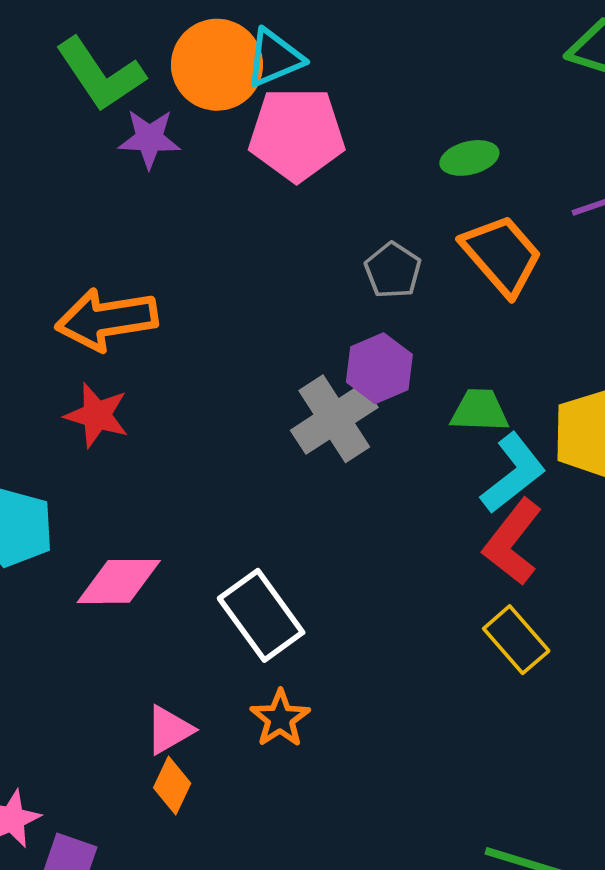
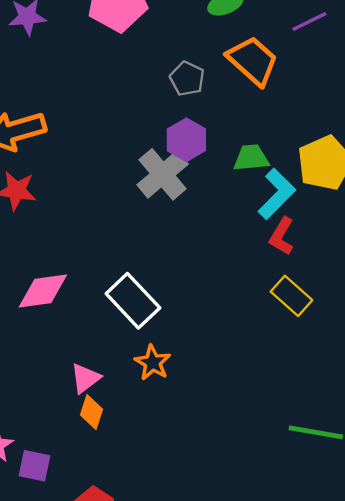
red L-shape: (513, 542) -> (282, 236), size x0.7

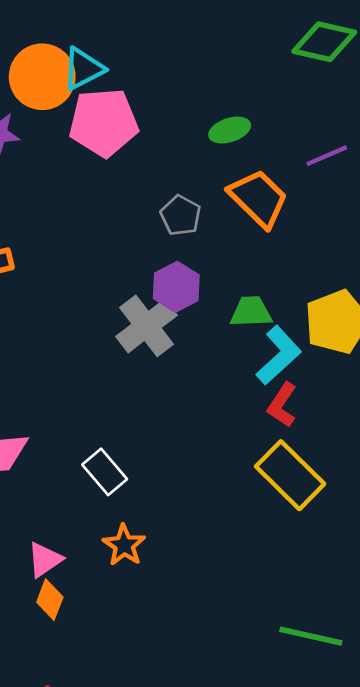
yellow rectangle: (291, 296) -> (290, 475), size x1.4
white rectangle: (133, 301) -> (105, 472), size x0.7

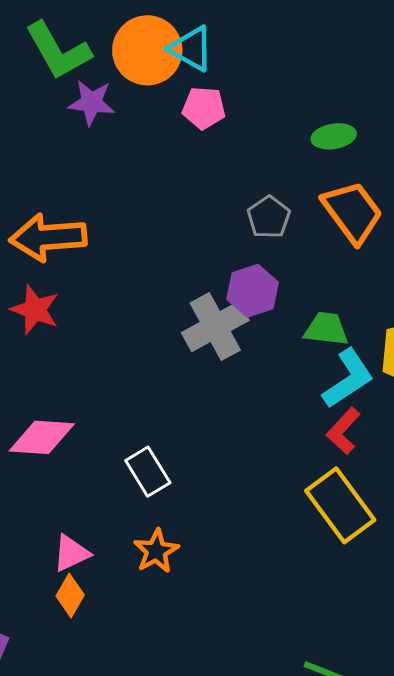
cyan triangle: (83, 69) -> (191, 49), turned 48
pink pentagon: (104, 122) -> (204, 108), size x0.6

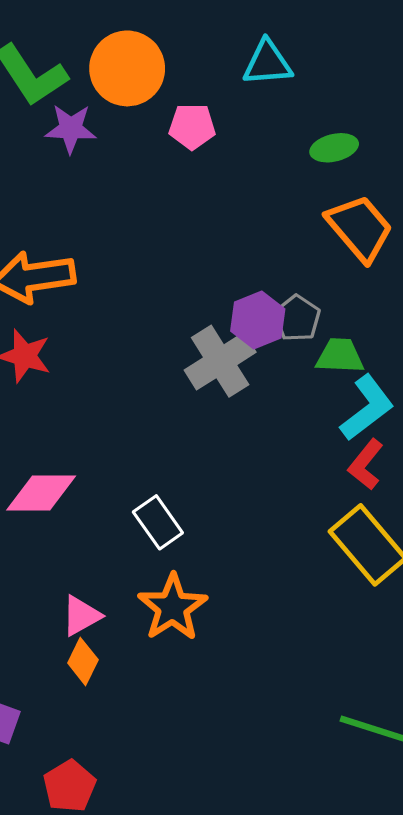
cyan triangle: (191, 49) -> (267, 63), moved, turned -30
gray pentagon: (269, 217) -> (297, 318), moved
orange star: (156, 551) -> (173, 607), size x1.4

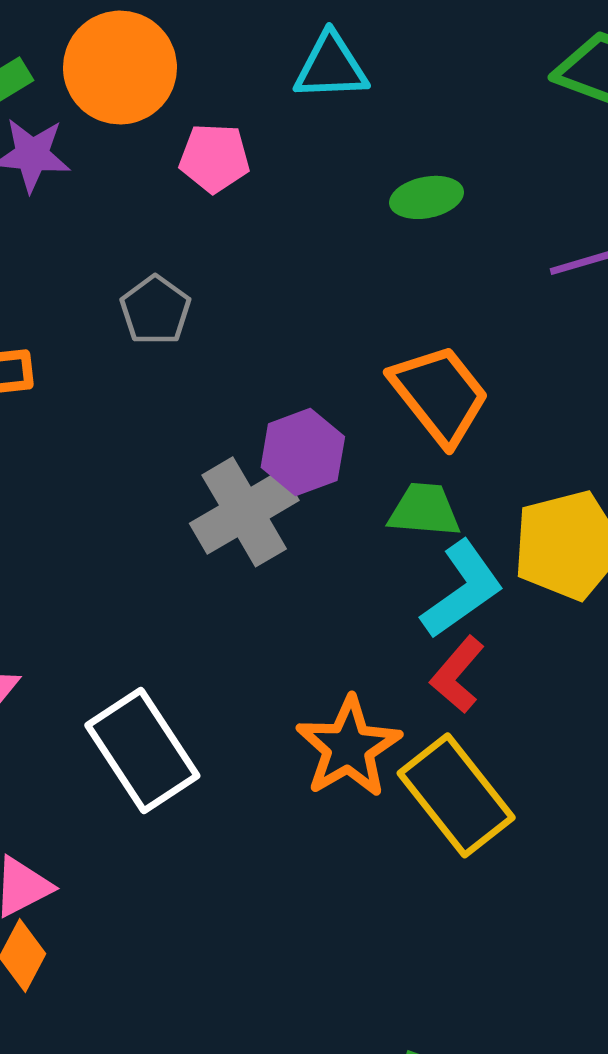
orange trapezoid: (360, 228) -> (440, 395), moved
gray pentagon: (297, 318) -> (155, 310), moved
white rectangle: (158, 522) -> (142, 751), size x1.5
orange star: (173, 607) -> (349, 747), moved

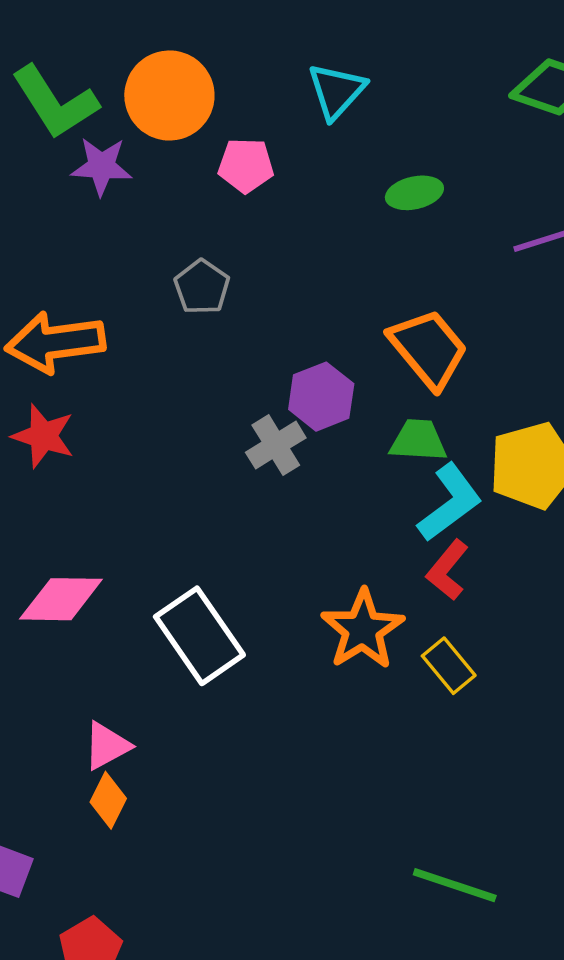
cyan triangle: (331, 67) -> (336, 91), turned -44
gray cross: (244, 512) -> (276, 445), size x0.7
yellow rectangle: (456, 795) -> (449, 666), size x0.6

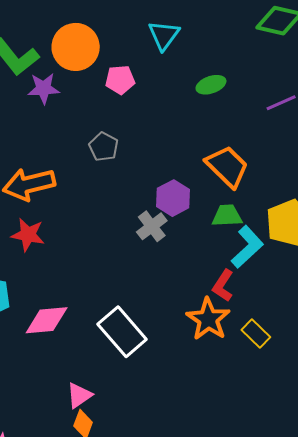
red L-shape: (447, 570) -> (223, 286), moved

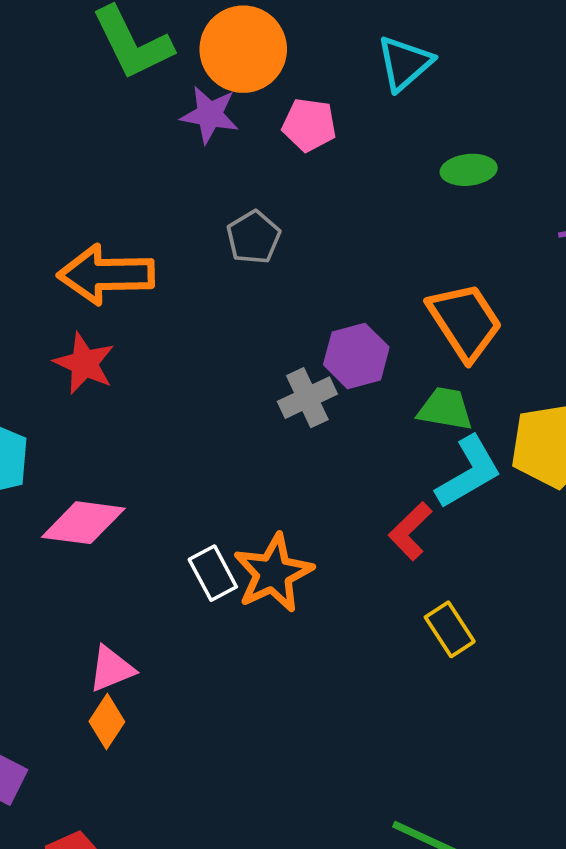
purple star: (44, 88) -> (210, 115), moved
orange star: (208, 319) -> (273, 573), moved
white rectangle: (122, 332) -> (213, 573), size x0.6

